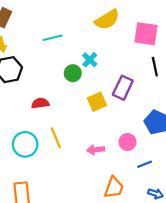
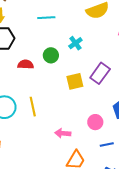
green circle: (73, 73) -> (51, 55), moved
red semicircle: (40, 103) -> (26, 64), moved
pink arrow: (96, 150) -> (63, 133), moved

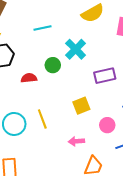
cyan cross: (75, 43) -> (76, 49), size x1.5
purple rectangle: (100, 73) -> (105, 76), turned 50
yellow square: (75, 81) -> (81, 106), moved

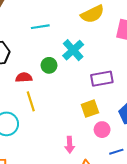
yellow square: (81, 106) -> (90, 109), moved
yellow line: (42, 119) -> (31, 101), moved
pink arrow: (76, 141) -> (70, 145), turned -91

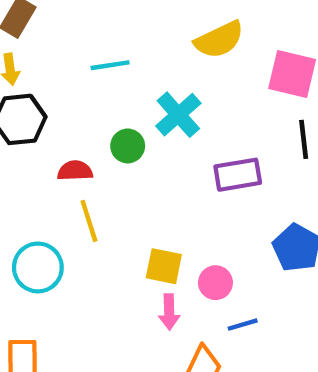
yellow square: (90, 109) -> (164, 266), moved, turned 30
pink circle: (102, 130) -> (215, 283), moved
blue line: (116, 152) -> (243, 325), moved

